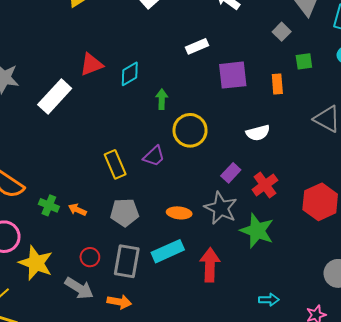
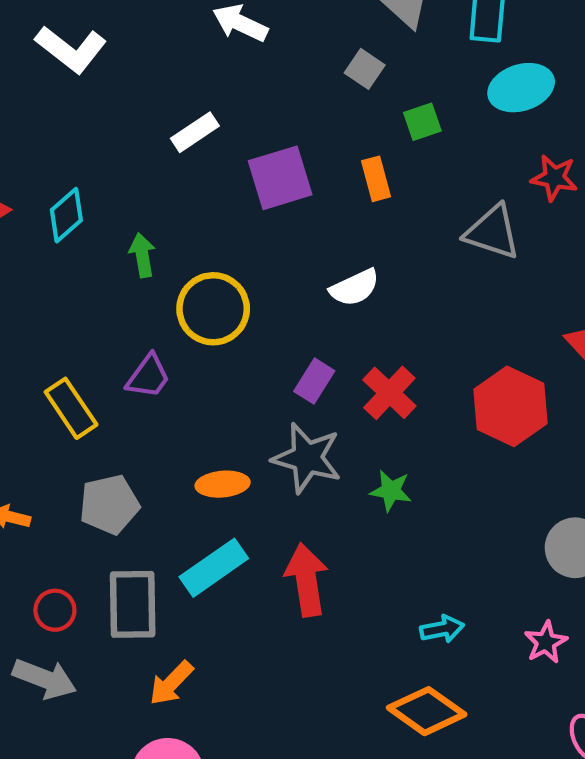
green star: (257, 231) -> (391, 491), size x0.6
orange arrow: (119, 302) -> (171, 683), moved, turned 135

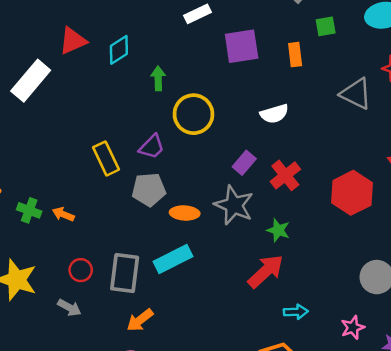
gray pentagon: (109, 504) -> (149, 190), moved
red arrow: (306, 580) -> (266, 271), moved, turned 48
gray arrow: (45, 679) -> (69, 308), size x0.7

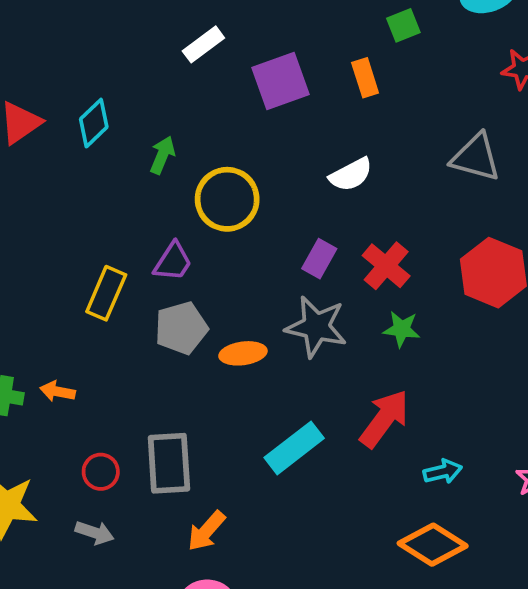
green arrow: (158, 78) -> (162, 155), turned 35
gray triangle: (356, 94) -> (476, 157), moved
yellow rectangle: (106, 158) -> (106, 293), turned 60
green star: (278, 230) -> (402, 329), moved
cyan rectangle: (173, 259) -> (294, 448), moved

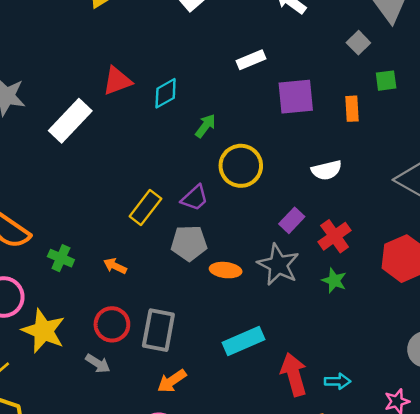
orange arrow: (58, 391) -> (115, 266), moved
red arrow: (384, 419) -> (294, 375), moved, turned -66
red circle: (101, 472) -> (112, 324), size x1.4

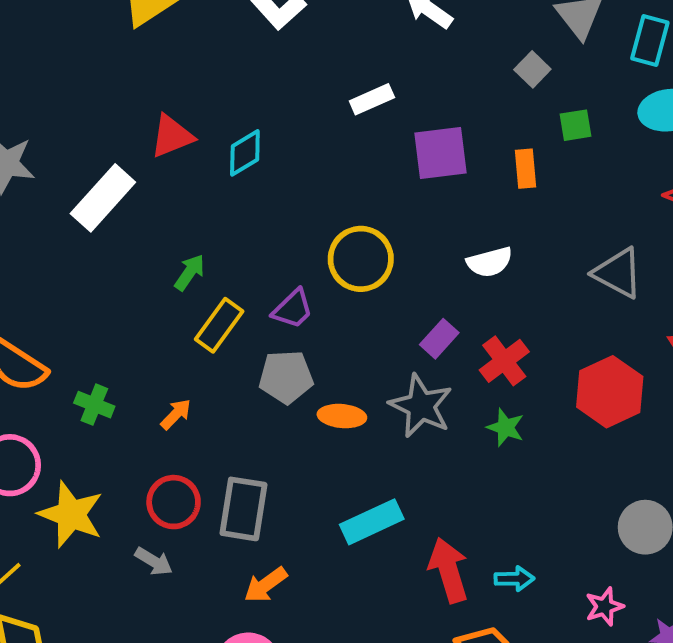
green arrow: (205, 126) -> (190, 272), moved
orange arrow: (115, 266) -> (176, 414), turned 110

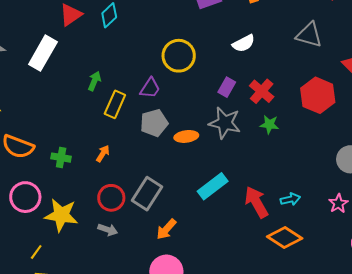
gray rectangle: (244, 509) -> (147, 194), turned 36

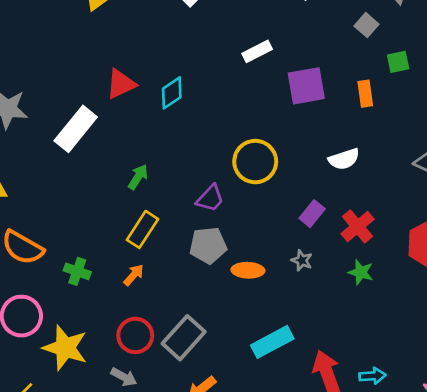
yellow rectangle: (115, 104) -> (142, 229), moved
gray star: (225, 123) -> (302, 260), size x0.5

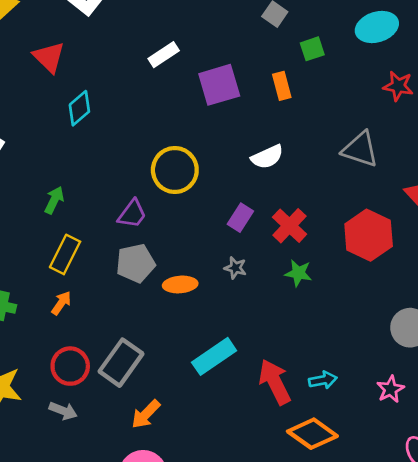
red triangle: (121, 84) -> (49, 57), moved, turned -44

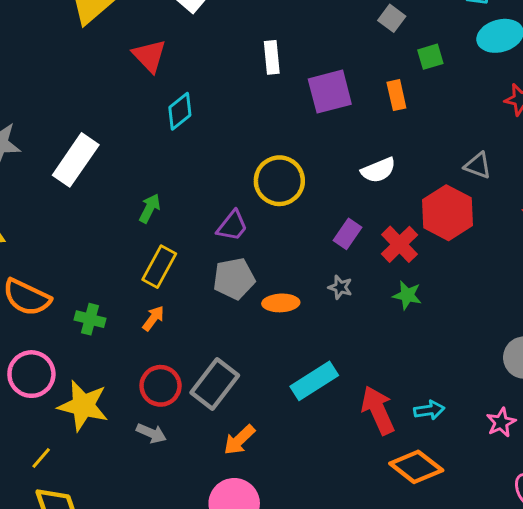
white rectangle: (164, 55) -> (272, 57), turned -64
gray triangle: (360, 149) -> (478, 166), size x0.7
red hexagon: (369, 235) -> (447, 213), moved

